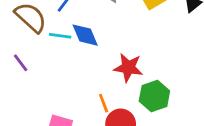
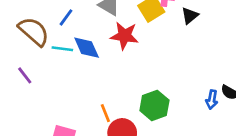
red star: (128, 68) -> (124, 36), moved

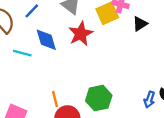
red star: (124, 36) -> (81, 34), turned 30
cyan line: (62, 49) -> (22, 53), moved

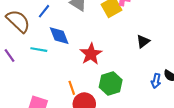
black triangle: (140, 24) -> (143, 41), moved
red star: (81, 34) -> (91, 54), moved

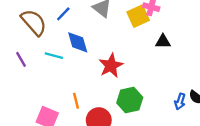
black triangle: (143, 41) -> (163, 41), moved, turned 32
orange line: (72, 88) -> (76, 101), moved

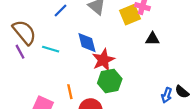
brown semicircle: (34, 22) -> (24, 32), moved
blue diamond: (78, 42) -> (87, 43), moved
green hexagon: (130, 100) -> (110, 81), moved

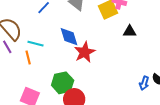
green hexagon: (110, 81) -> (63, 83), moved
orange line: (70, 92) -> (28, 58), moved

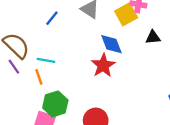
blue diamond: (69, 37) -> (111, 44), moved
green hexagon: (63, 83) -> (55, 104), moved

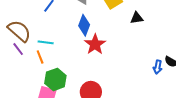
blue diamond: (111, 44) -> (84, 25), moved, turned 45

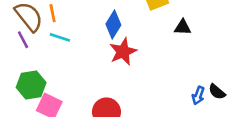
orange line: (40, 57) -> (53, 13), moved
green hexagon: (55, 79) -> (31, 85), moved

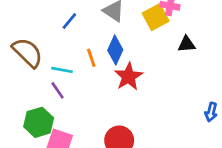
orange line: (53, 13) -> (91, 58), moved
purple line: (23, 40) -> (58, 90), moved

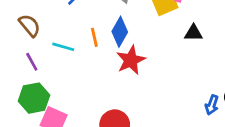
brown semicircle: (28, 53) -> (30, 25), size x0.7
purple line: (58, 90) -> (32, 62), moved

